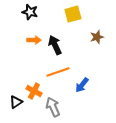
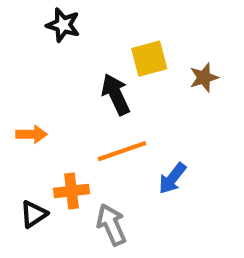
yellow square: (73, 14) -> (149, 59), moved
orange arrow: (34, 40) -> (32, 134), moved
orange cross: (34, 91) -> (71, 191), turned -35

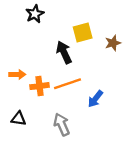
black star: (63, 25) -> (35, 14), turned 30
orange cross: (71, 191) -> (40, 86), moved
black triangle: (34, 214) -> (19, 119), turned 42

